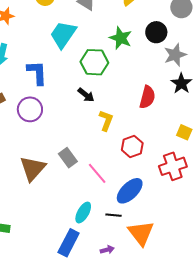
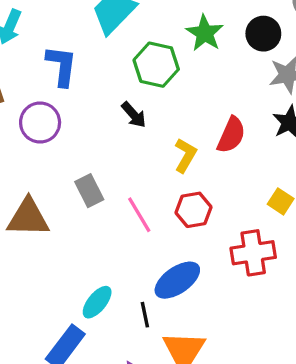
yellow L-shape: (106, 120) -> (185, 155), moved
gray rectangle: (68, 158) -> (89, 191), moved
brown triangle: (33, 168) -> (28, 218), turned 40
pink line: (97, 173) -> (139, 215), moved
black line: (114, 215) -> (145, 315), turned 63

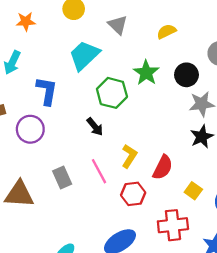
red semicircle: (231, 135) -> (163, 167), moved
pink line: (139, 215) -> (99, 171), moved

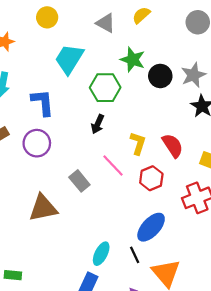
gray triangle: (118, 25) -> (106, 23), moved
black circle: (186, 75) -> (160, 76), moved
black arrow: (95, 127) -> (98, 124), turned 78
red semicircle: (163, 167) -> (173, 145), turned -45

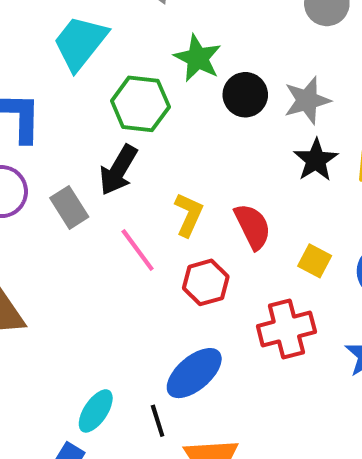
black arrow: (98, 124) -> (118, 170), size x1.4
gray rectangle: (79, 181) -> (69, 207), moved

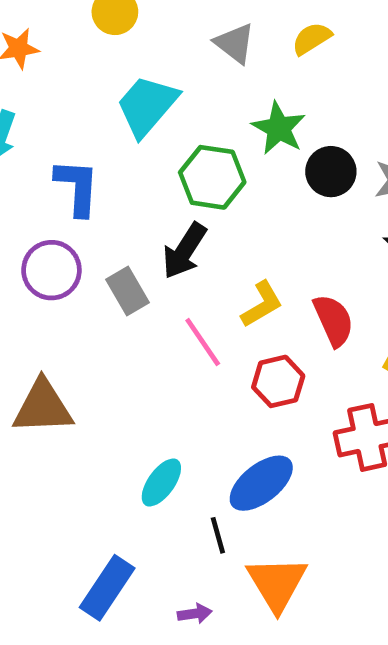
yellow L-shape: (189, 215) -> (262, 304), turned 33
cyan ellipse: (96, 411) -> (161, 482), moved

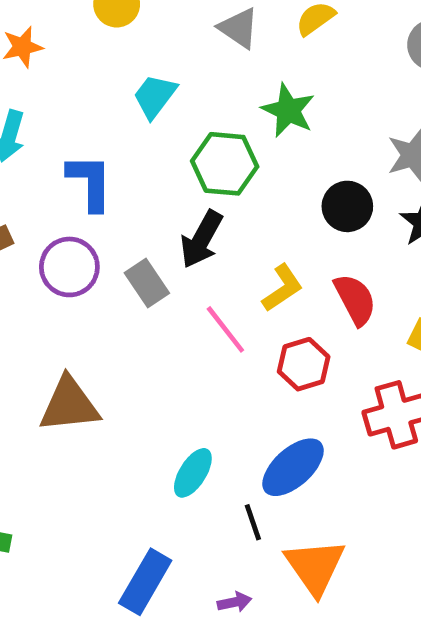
cyan trapezoid: (147, 106) -> (155, 96), size x0.7
black circle: (331, 172) -> (347, 206), moved

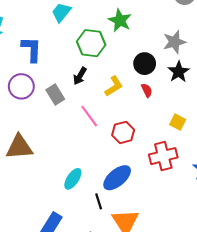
black arrow: (201, 239) -> (80, 76), size x0.7
yellow L-shape: (282, 288) -> (114, 86), moved
red semicircle: (355, 299) -> (147, 90), moved, size x0.6

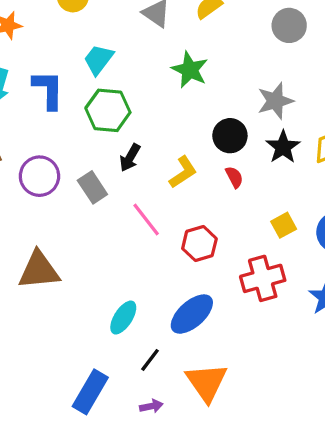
green hexagon: (91, 43) -> (108, 110), moved
blue L-shape: (32, 49) -> (48, 90), moved
yellow square: (178, 122) -> (284, 225), turned 35
black line: (99, 201) -> (150, 360), moved, turned 56

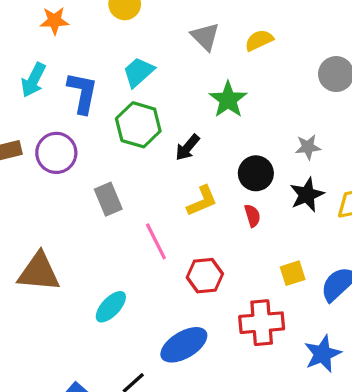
gray star: (275, 101) -> (308, 147), size x0.7
black arrow: (130, 158) -> (187, 148), moved
purple circle: (39, 176) -> (56, 153), moved
cyan ellipse: (123, 318) -> (111, 307), moved

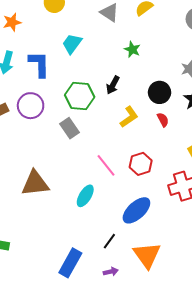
green star: (228, 100) -> (132, 49), size x0.7
green hexagon: (138, 125) -> (80, 96), moved
pink line: (156, 241) -> (106, 165), moved

